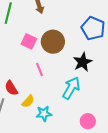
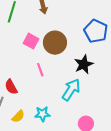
yellow semicircle: (28, 101) -> (18, 116), moved

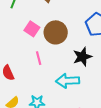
cyan arrow: (71, 90) -> (68, 81), turned -130

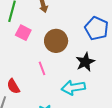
pink square: (32, 29) -> (23, 33), moved

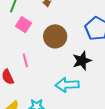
pink line: (42, 68) -> (25, 60), moved

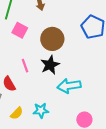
black star: (82, 61) -> (50, 65), moved

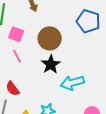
pink line: (25, 66) -> (17, 56), moved

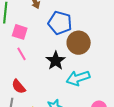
blue pentagon: (88, 21) -> (60, 23), moved
brown circle: (50, 38) -> (79, 43), moved

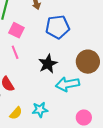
blue pentagon: (60, 23) -> (58, 27), turned -30
brown circle: (79, 43) -> (88, 62), moved

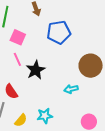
black star: (48, 64) -> (36, 70), moved
cyan arrow: (67, 84) -> (71, 89), size x0.6

